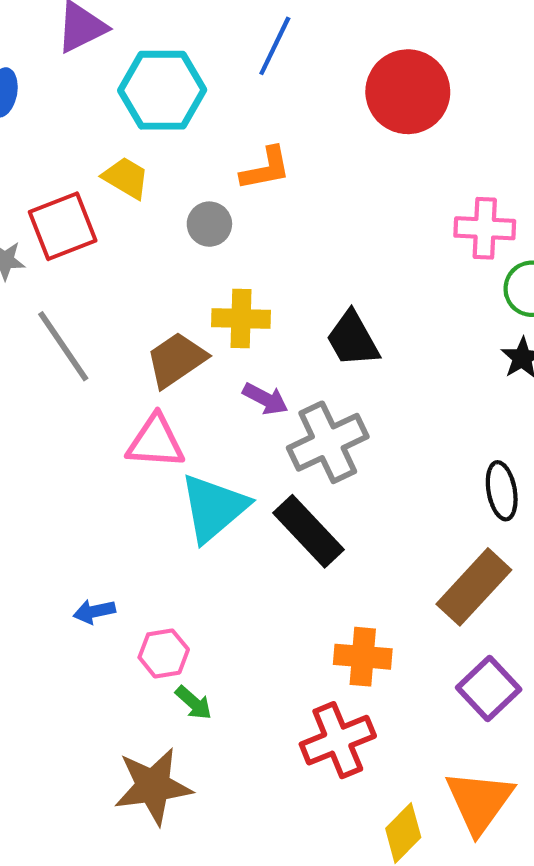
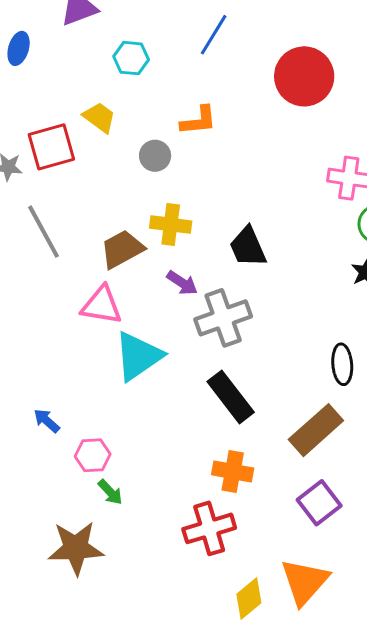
cyan hexagon: (162, 90) -> (131, 58), size x0.6
black rectangle: (308, 531) -> (231, 397), moved
blue arrow: (94, 611) -> (47, 421), turned 48

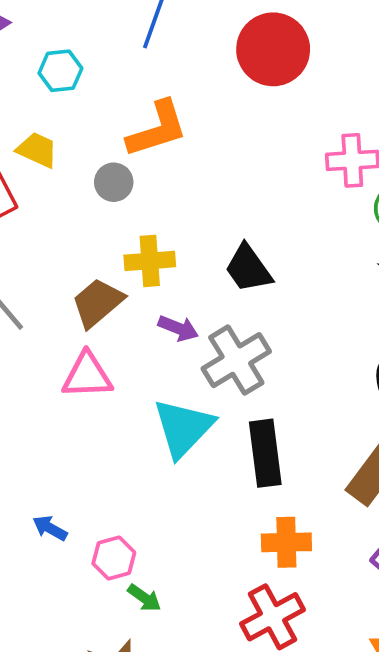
orange L-shape: (199, 121) -> (157, 129), size x1.4
cyan triangle: (138, 356) -> (183, 428), moved
black rectangle: (231, 397) -> (265, 453), turned 42

